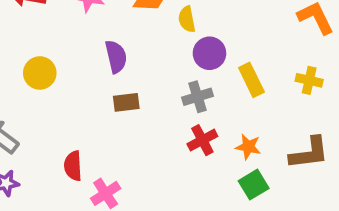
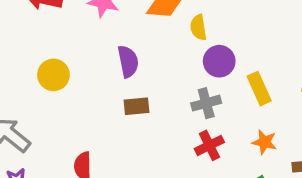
orange star: (248, 147) -> (265, 142), moved

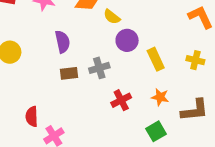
yellow semicircle: (198, 27) -> (112, 17), turned -42
gray cross: (206, 103) -> (99, 68), moved

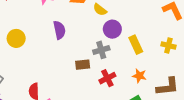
gray cross: (99, 68) -> (101, 50), moved
brown rectangle: (69, 73) -> (83, 65), moved

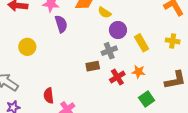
purple semicircle: (59, 30) -> (61, 24), moved
orange star: (139, 76) -> (139, 72), moved

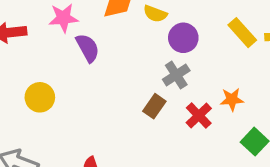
yellow rectangle: (142, 43) -> (242, 33), moved
brown rectangle: (93, 66) -> (154, 106), turned -32

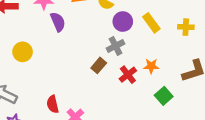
yellow rectangle: (242, 33) -> (151, 23), moved

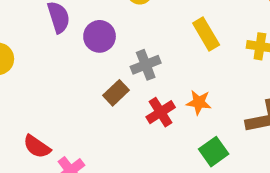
purple circle: (123, 22) -> (100, 36), moved
red semicircle: (53, 104) -> (37, 147), turned -48

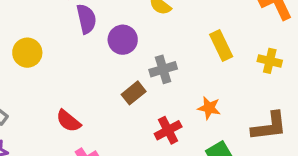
red cross: (161, 112) -> (168, 130), moved
red semicircle: (37, 147) -> (68, 121), moved

